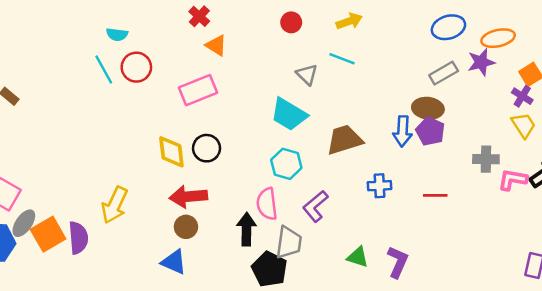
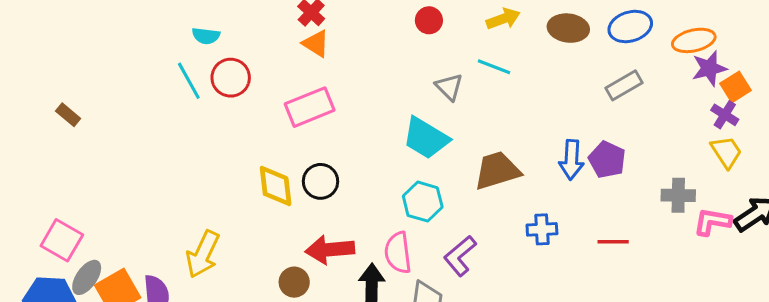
orange triangle: (216, 45) -> (316, 44), moved
purple star: (481, 62) -> (709, 68), moved
brown ellipse: (428, 108) -> (568, 28), moved
red arrow: (188, 197) -> (330, 250), moved

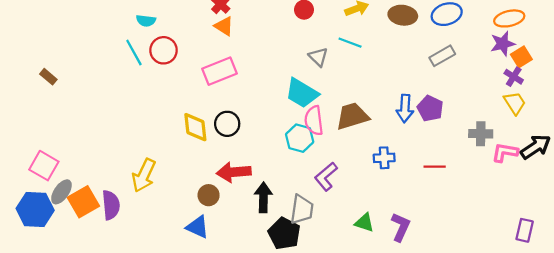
orange ellipse: (694, 40) -> (509, 18), moved
pink semicircle: (398, 253) -> (314, 121), moved

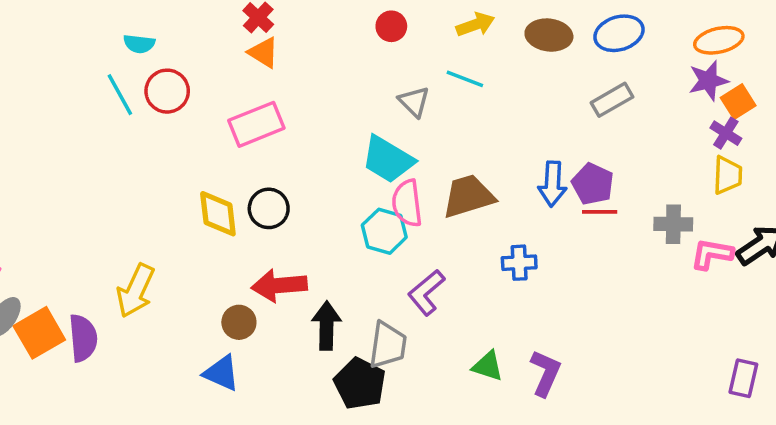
yellow trapezoid: (515, 103) -> (728, 175), turned 35
red line: (435, 167) -> (600, 212), moved

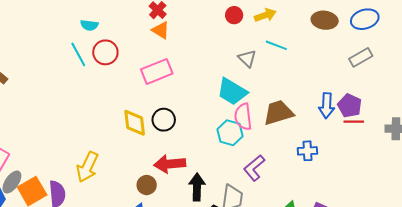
yellow arrow: (475, 25) -> (265, 15), moved

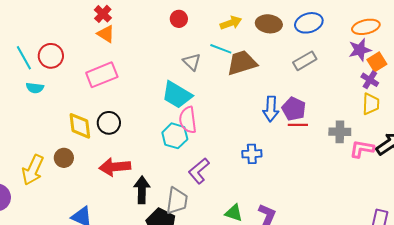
yellow arrow: (265, 15) -> (231, 23), moved
cyan semicircle: (89, 25) -> (35, 88), moved
brown trapezoid: (278, 113) -> (242, 63), moved
brown circle: (147, 185) -> (64, 158), moved

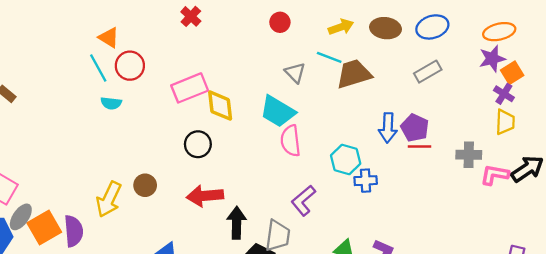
orange triangle: (106, 34) -> (109, 38), moved
yellow diamond: (80, 126) -> (220, 106), moved
cyan hexagon: (175, 136) -> (346, 159), moved

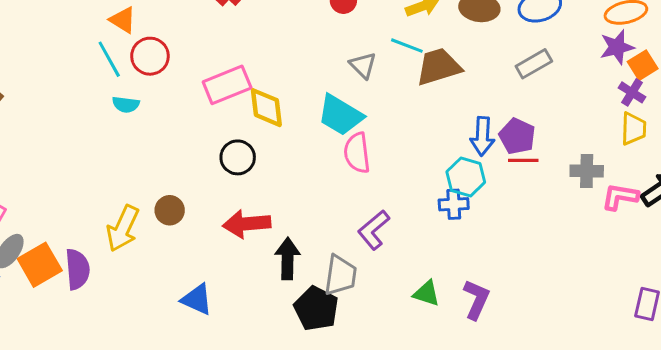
cyan hexagon: (346, 159) -> (466, 177), moved

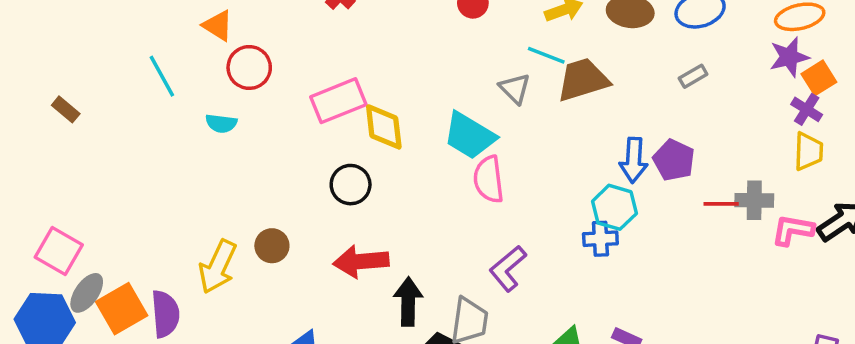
cyan line: (109, 59) -> (162, 76), moved
gray rectangle: (534, 64) -> (693, 76), size x0.7
gray triangle: (363, 65) -> (515, 88), moved
red line: (523, 160) -> (721, 204), moved

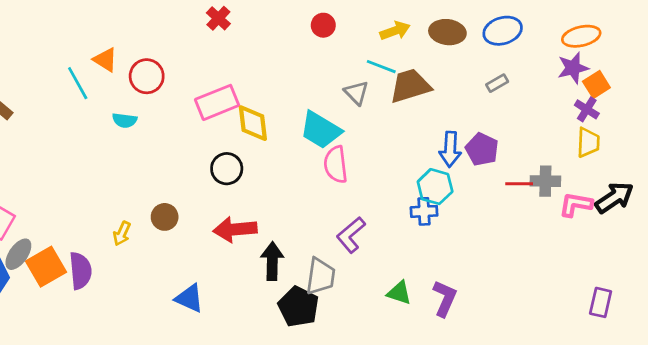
orange triangle: (218, 26) -> (105, 60), moved
yellow arrow: (218, 267) -> (122, 233), size x0.6

